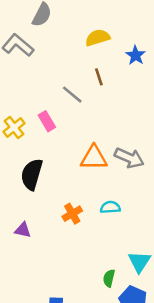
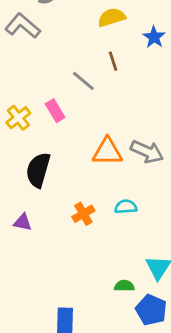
purple triangle: (23, 230) -> (23, 222), moved
green semicircle: (109, 278) -> (124, 286), turned 78

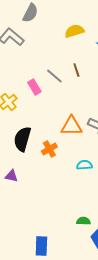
brown line: (113, 61) -> (76, 70), moved
pink rectangle: (55, 111) -> (34, 87), moved
orange cross: (83, 214) -> (49, 149), moved

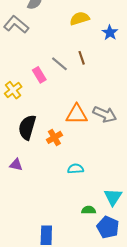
cyan semicircle: (84, 165) -> (76, 169), moved

